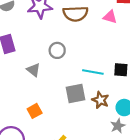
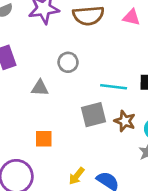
gray triangle: (33, 70) -> (40, 88), turned -32
orange square: (35, 111) -> (44, 139), turned 32

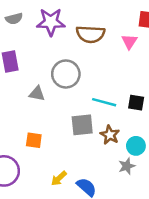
pink triangle: (131, 17) -> (129, 41), turned 42
gray circle: (68, 62) -> (66, 74), size x1.5

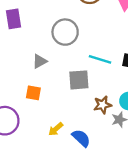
gray triangle: (37, 94) -> (40, 61), moved, turned -42
brown star: (110, 135) -> (103, 105), moved, turned 30

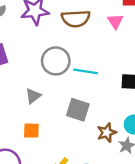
cyan line: (100, 59) -> (86, 71), moved
gray square: (79, 80) -> (78, 110), turned 30

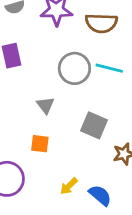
cyan line: (86, 71) -> (109, 68), moved
gray triangle: (33, 96) -> (45, 105), turned -35

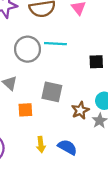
orange square: (40, 144) -> (25, 110), moved
yellow arrow: (69, 186) -> (41, 145), turned -42

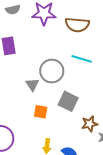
gray circle: (28, 49) -> (52, 71), moved

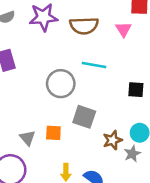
gray triangle: (32, 84) -> (28, 138), moved

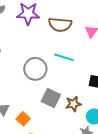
orange square: (53, 133) -> (23, 119), moved, turned 32
brown star: (113, 140) -> (73, 104), moved

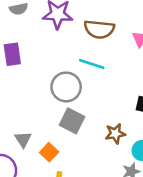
cyan line: (64, 57) -> (92, 64), moved
gray square: (51, 98) -> (72, 121), moved

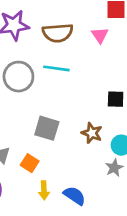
gray circle: (66, 87) -> (18, 77), moved
brown star: (115, 134) -> (92, 133), turned -30

